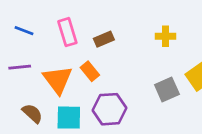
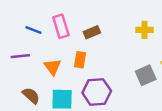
blue line: (24, 31) -> (33, 30), moved
orange rectangle: (90, 71) -> (80, 60), turned 49
orange triangle: (58, 80) -> (53, 67), size x0.7

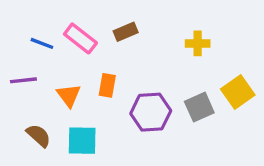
pink rectangle: (61, 26) -> (80, 38), turned -35
brown rectangle: (92, 32) -> (126, 32), moved
purple hexagon: (97, 92) -> (151, 112), moved

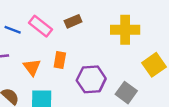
yellow cross: (198, 43) -> (125, 30), size x1.6
gray square: (199, 107) -> (126, 93), moved, turned -30

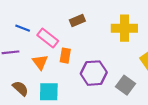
pink rectangle: (40, 26) -> (48, 38), moved

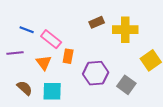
brown rectangle: (77, 21) -> (97, 22), moved

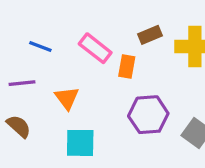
pink rectangle: (51, 39) -> (95, 48), moved
orange rectangle: (68, 56) -> (127, 66), moved
brown semicircle: (25, 88) -> (19, 126), moved

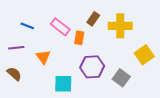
brown rectangle: (150, 35) -> (93, 19), turned -32
cyan square: (80, 143) -> (63, 84), moved

